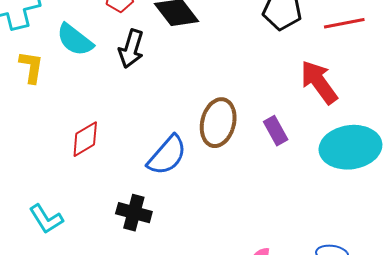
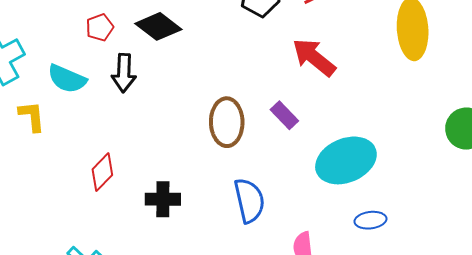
cyan ellipse: (350, 147) -> (346, 160), moved
blue semicircle: (167, 155) -> (249, 200), moved, turned -39
black cross: (134, 213) -> (163, 199), moved

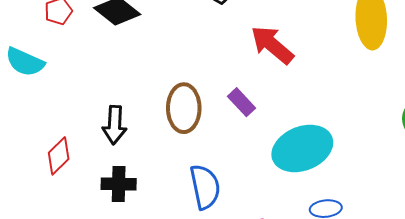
black arrow: (124, 73) -> (115, 125), moved

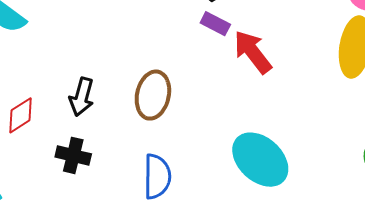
purple rectangle: (242, 102) -> (215, 24), moved, turned -32
cyan ellipse: (302, 148) -> (260, 160), turned 52

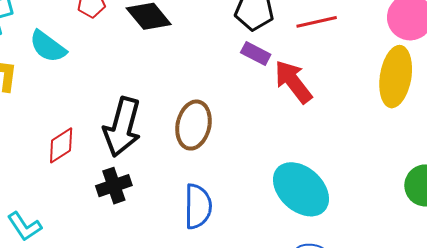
black arrow: (82, 97) -> (122, 127), size x1.5
black cross: (73, 155) -> (114, 186), turned -32

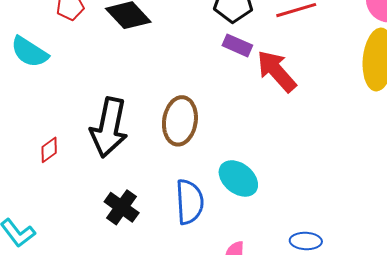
red diamond: (61, 145) -> (49, 150), size x0.7
black cross: (114, 186) -> (122, 207), moved, turned -32
cyan ellipse: (301, 189) -> (238, 178), moved, size x0.7

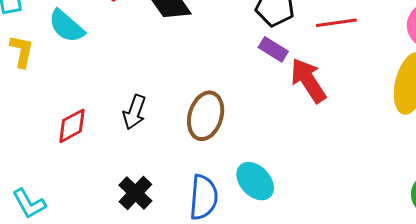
black arrow: (109, 127) -> (134, 112), size x0.6
red diamond: (49, 150) -> (72, 126), size x1.4

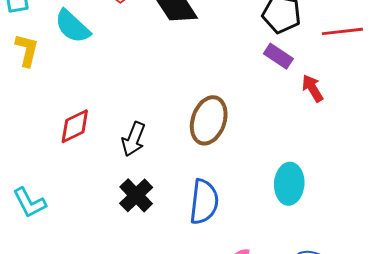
red arrow: (308, 80) -> (312, 88), size x0.6
black arrow: (134, 112) -> (133, 139), moved
cyan ellipse: (255, 181) -> (289, 184), moved, turned 45

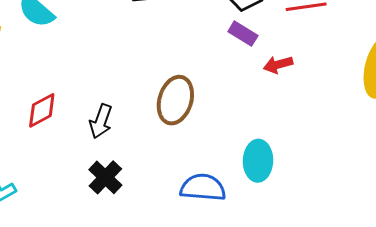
red arrow: (312, 88) -> (278, 65), turned -72
blue semicircle: (204, 202) -> (203, 188), moved, turned -90

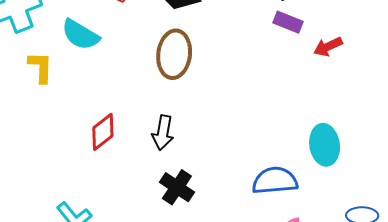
brown ellipse: (175, 100) -> (174, 54), moved

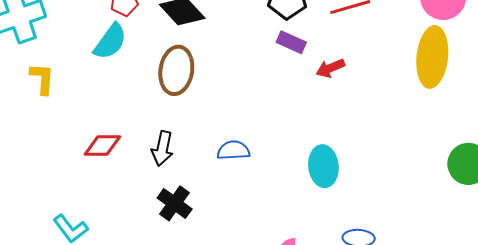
cyan semicircle: (80, 35) -> (110, 42), moved, turned -87
red diamond: (103, 132) -> (102, 146), turned 36
blue semicircle: (275, 181) -> (233, 150), moved, size x0.7

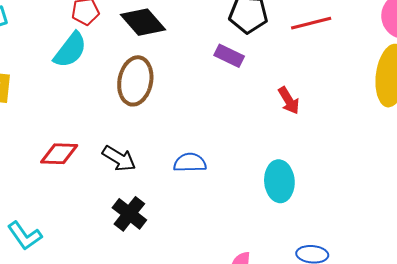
purple rectangle: (291, 42) -> (229, 56), moved
red arrow: (330, 68) -> (289, 101), moved, turned -100
black arrow: (162, 148) -> (119, 158), turned -72

